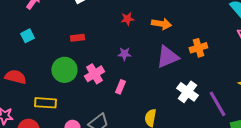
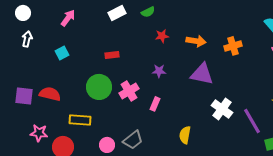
orange cross: (198, 48) -> (233, 46), moved
purple triangle: (167, 57) -> (202, 74), turned 35

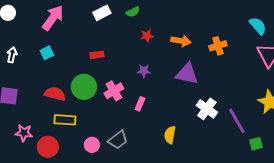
pink arrow: (68, 18) -> (53, 18), size x1.5
white arrow: (27, 39) -> (12, 55), moved
red semicircle: (50, 94) -> (55, 94), moved

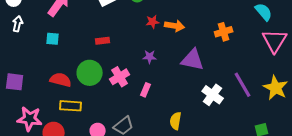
orange arrow: (181, 41) -> (175, 26), moved
cyan square: (47, 53) -> (53, 39), turned 32
white arrow: (12, 55) -> (18, 24), moved
purple line: (237, 121) -> (243, 85), moved
pink star: (24, 133) -> (30, 119), size x1.4

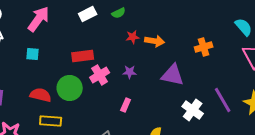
red rectangle: (103, 41) -> (83, 56), size x1.5
pink cross: (120, 77) -> (100, 75), moved

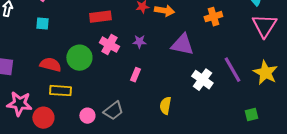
red rectangle: (83, 56) -> (100, 17), moved
pink cross: (100, 75) -> (109, 45), turned -30

